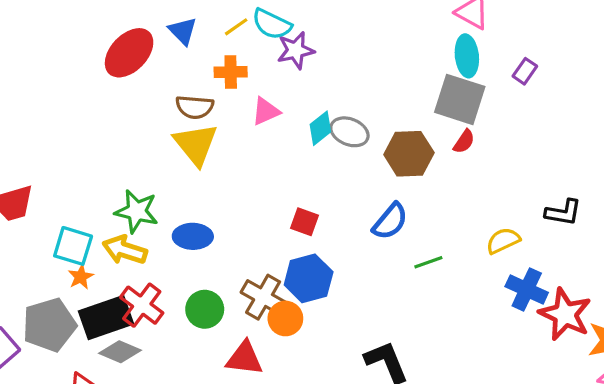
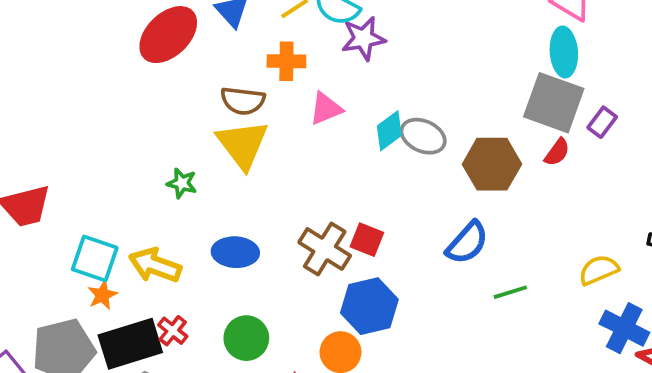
purple rectangle: (525, 71) -> (602, 122), moved
green star: (137, 211) -> (182, 183), moved, size x0.6
brown cross: (263, 297) -> (325, 249), moved
red cross: (142, 305) -> (173, 331), size x0.6

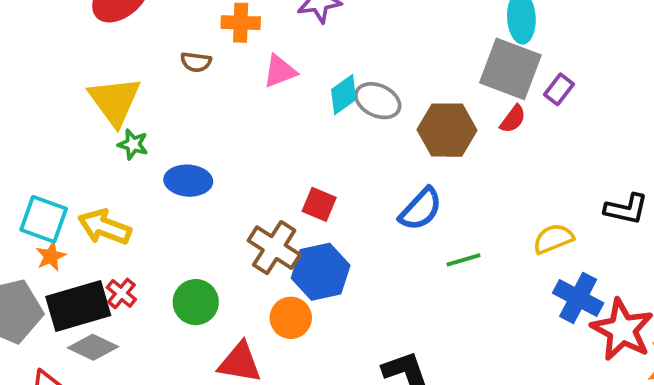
brown semicircle: (243, 101) -> (196, 62), size x0.7
yellow triangle: (243, 144) -> (115, 101), moved
brown cross: (325, 249) -> (274, 248), moved
blue ellipse: (235, 252) -> (188, 181), moved

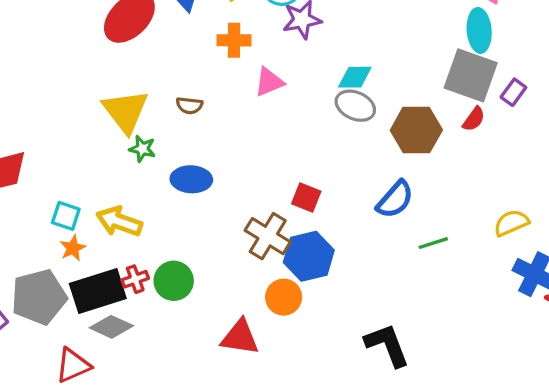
brown semicircle: (196, 62) -> (189, 105), moved
cyan diamond: (344, 95) -> (355, 77), moved, turned 36
cyan square: (44, 219) -> (66, 216), size x0.7
red cross: (121, 293) -> (135, 279), turned 32
green circle: (196, 302) -> (174, 281), moved

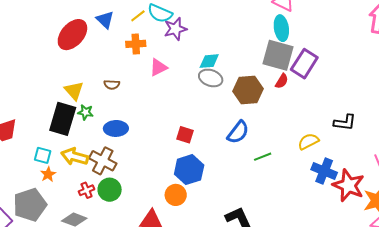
purple rectangle: (513, 92) -> (304, 64), size x1.8
yellow triangle: (125, 111) -> (74, 91), size x0.7
brown cross: (268, 236) -> (103, 161), moved
black rectangle: (98, 291) -> (63, 119), moved, turned -52

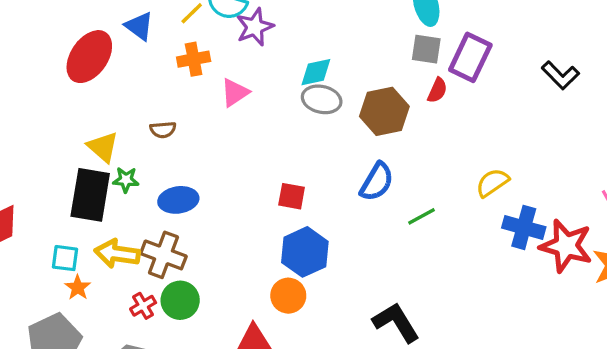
gray square: (278, 55) -> (426, 49), size x0.6
black L-shape: (345, 122) -> (560, 75), moved, turned 45

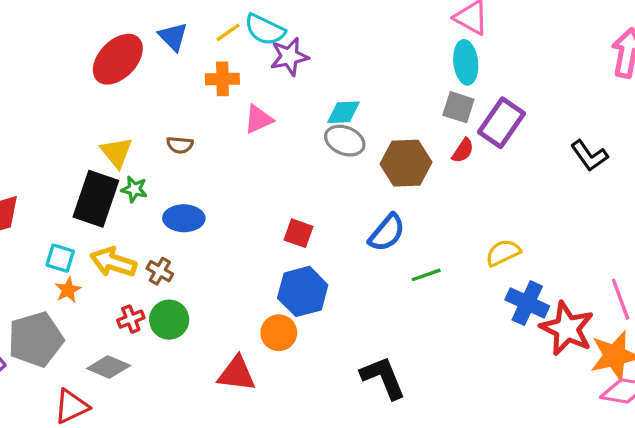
brown cross: (163, 255) -> (160, 271), size x0.6

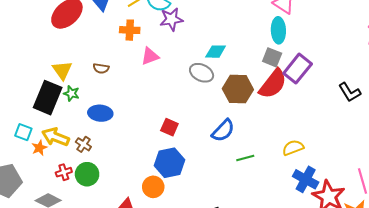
cyan diamond: (343, 112) -> (216, 52), moved
red semicircle: (463, 151) -> (273, 84), size x2.0
orange star: (68, 290) -> (39, 148), moved

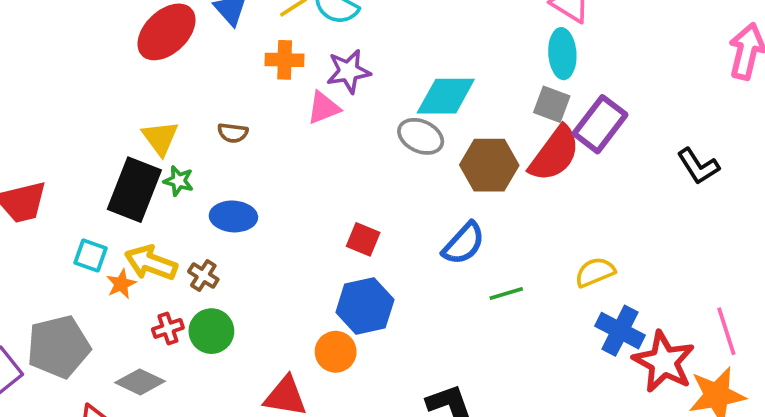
purple star: (171, 19) -> (348, 71), moved
cyan diamond: (216, 52) -> (446, 96), size x1.5

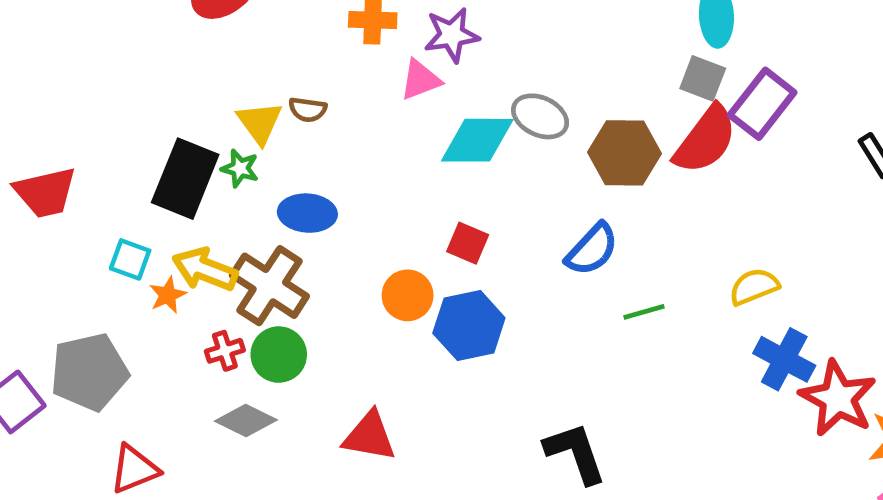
cyan diamond: (446, 96) -> (477, 140), moved
yellow triangle: (160, 138) -> (260, 123), moved
brown cross: (203, 275) -> (269, 286), size x2.0
orange circle: (336, 352) -> (408, 295), moved
gray diamond: (140, 382) -> (246, 420), moved

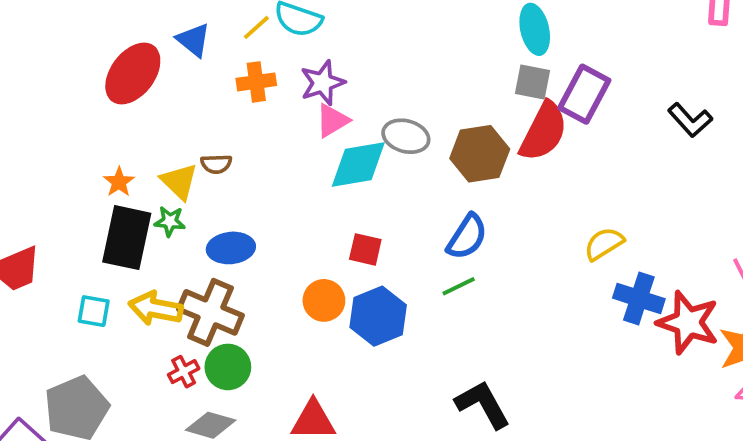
pink triangle: (420, 80) -> (332, 121), moved
orange star: (168, 295) -> (119, 182), moved
green line: (644, 312) -> (459, 286), moved

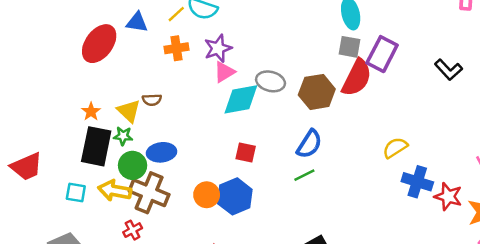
blue triangle: (193, 40) -> (137, 22), turned -30
orange circle: (324, 300) -> (207, 195), moved
blue hexagon: (378, 316) -> (235, 196), moved
red star: (688, 322) -> (448, 196), size x0.7
green circle: (228, 367) -> (133, 165), moved

